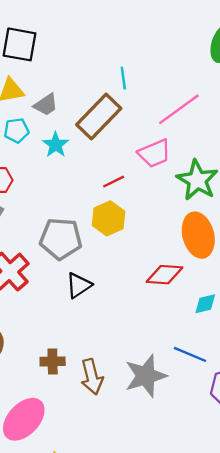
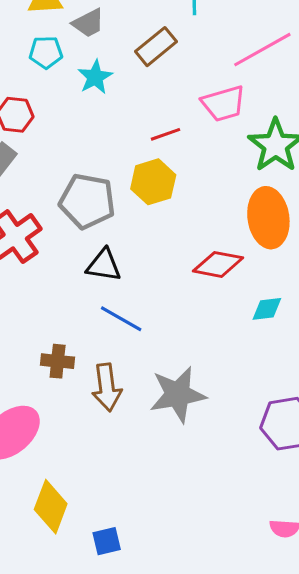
brown rectangle: (99, 116) -> (156, 47), size x0.7
black triangle: (79, 285) -> (104, 265), turned 36
blue line: (190, 354) -> (121, 319), moved

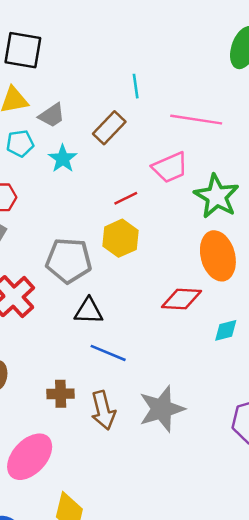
pink line: (262, 50) -> (196, 120), turned 45

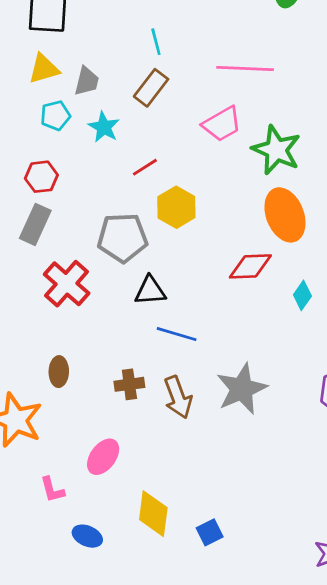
cyan line: (136, 86) -> (156, 42), moved
gray trapezoid: (52, 115) -> (87, 81), turned -36
red line: (126, 198) -> (145, 167), moved
cyan diamond: (226, 330) -> (302, 295), turned -35
pink ellipse: (30, 457) -> (103, 457), size x0.7

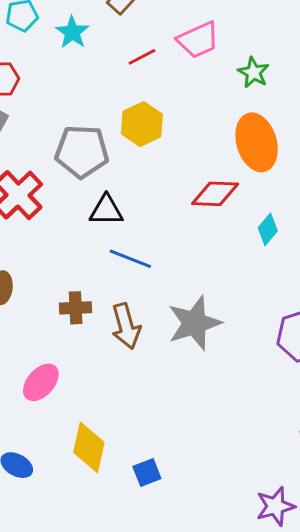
green star: (276, 150) -> (254, 72), size x0.6
red line: (145, 167) -> (142, 57), moved

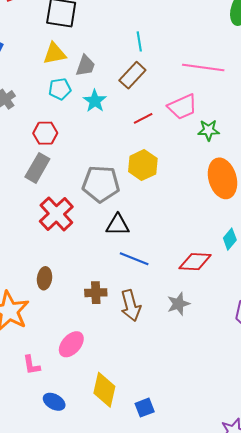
green star: (254, 72) -> (209, 130), moved, turned -30
red diamond: (215, 194) -> (195, 262), moved
gray star: (194, 323) -> (178, 304), size x0.6

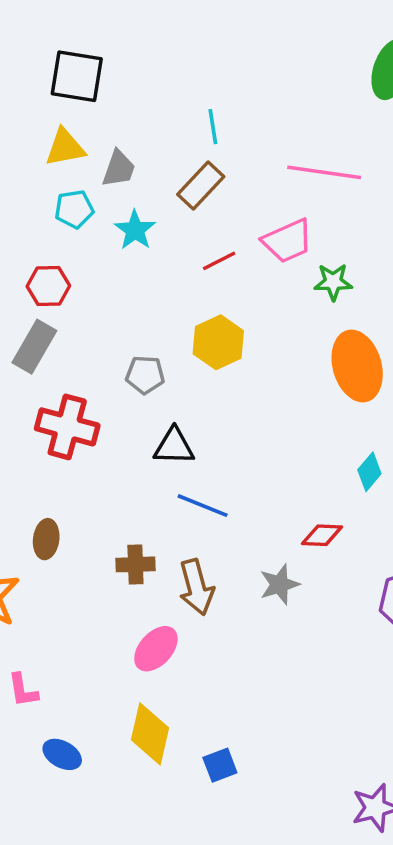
gray pentagon: (101, 184) -> (145, 375), size x0.6
red cross: (56, 214) -> (67, 427), turned -32
red diamond: (195, 262) -> (322, 535), moved, size x0.7
pink ellipse: (71, 344) -> (156, 649), moved

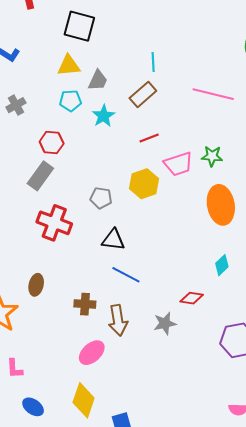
pink trapezoid: (288, 241) -> (178, 164), moved

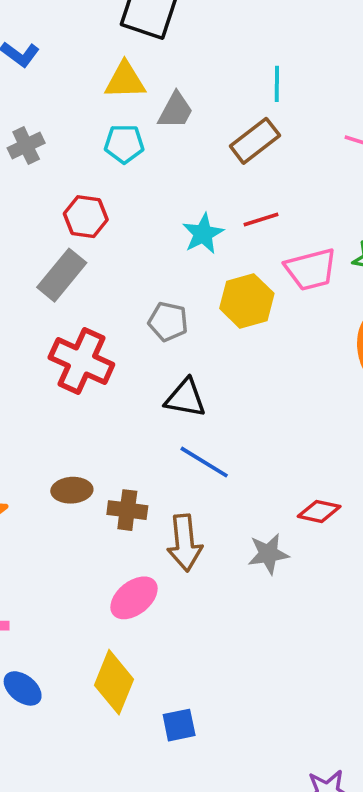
cyan star: (103, 116) -> (203, 234), moved
brown ellipse: (36, 285) -> (72, 490), moved, turned 70

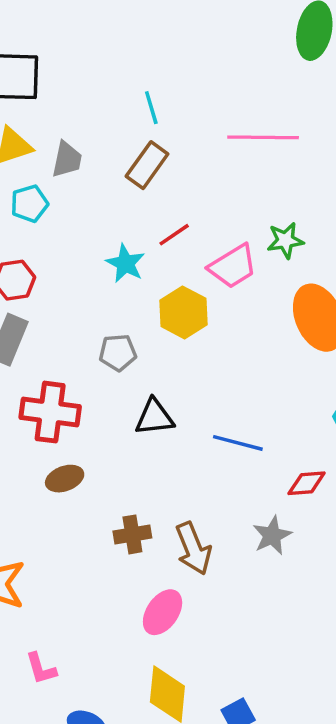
blue line: (204, 462) -> (238, 443), moved
brown ellipse: (72, 490) -> (65, 479), moved

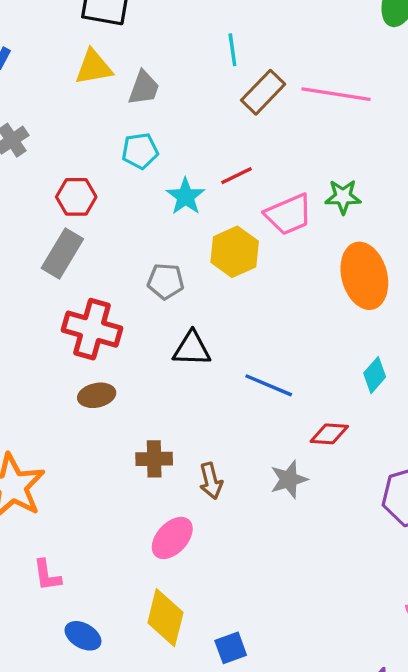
brown rectangle: (147, 165) -> (263, 92), moved
cyan pentagon: (29, 204) -> (140, 151), moved
brown arrow: (193, 549) -> (211, 481), size x0.7

